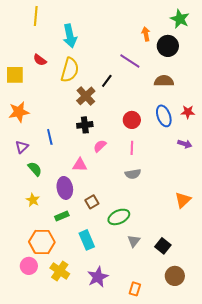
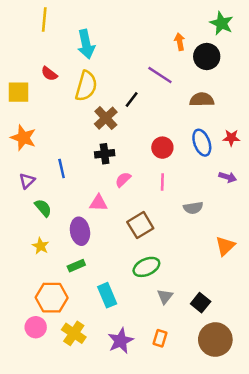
orange star: (19, 112) -> (23, 138), turned 30
gray semicircle: (133, 174) -> (193, 208), moved
brown square: (92, 202) -> (140, 225), moved, size x1.5
brown circle: (175, 276) -> (215, 340), size x1.4
orange rectangle: (135, 289) -> (160, 338), moved

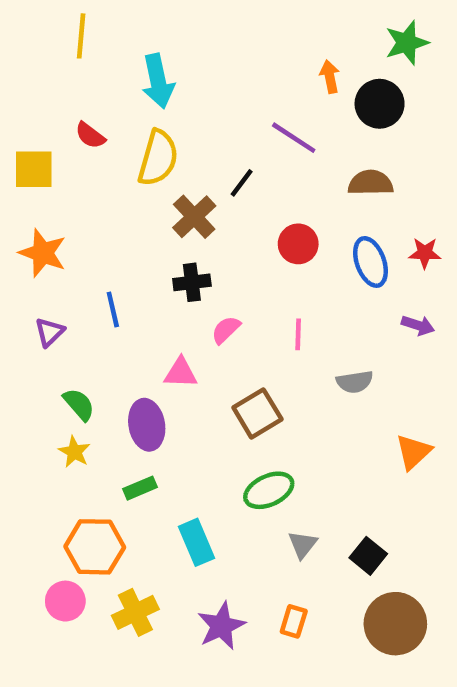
green star: (221, 23) -> (407, 43), turned 30
red circle: (162, 148) -> (298, 244), moved
green semicircle: (43, 208) -> (79, 404), moved
yellow cross: (74, 333) -> (135, 612), turned 30

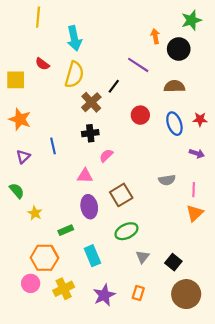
pink line: (298, 334) -> (194, 190), moved
green semicircle: (79, 404) -> (17, 191), moved
purple ellipse: (147, 425) -> (89, 207), moved

